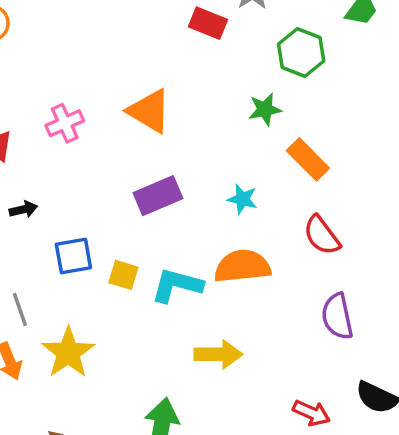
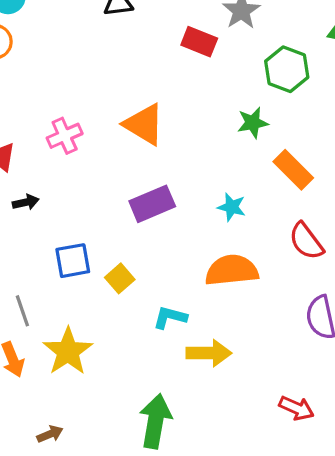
black arrow: (23, 209) -> (26, 202), moved
yellow square: (123, 275) -> (120, 278), turned 32
cyan L-shape: (177, 285) -> (170, 317), moved, size x0.7

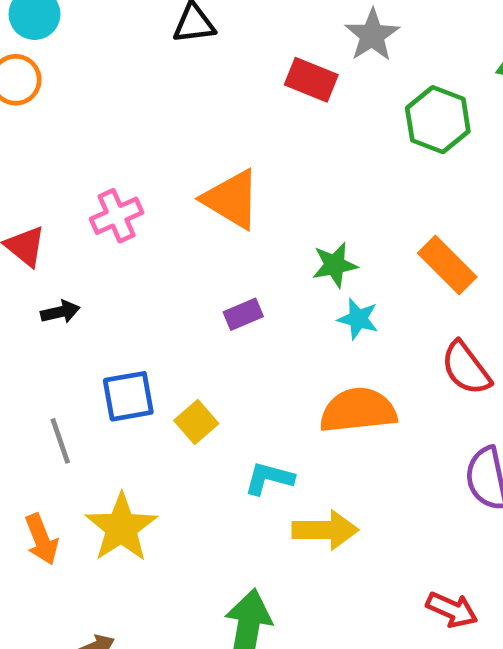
green star: (253, 123) -> (335, 265), moved
purple rectangle: (152, 204) -> (243, 314), size x0.6
gray line: (22, 311) -> (60, 441), moved

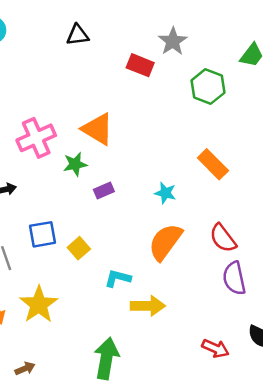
pink cross: (117, 216) -> (36, 138), size x1.4
green star: (335, 265) -> (75, 164), moved
red semicircle: (466, 368) -> (223, 238), moved
orange semicircle: (358, 410) -> (165, 242), turned -48

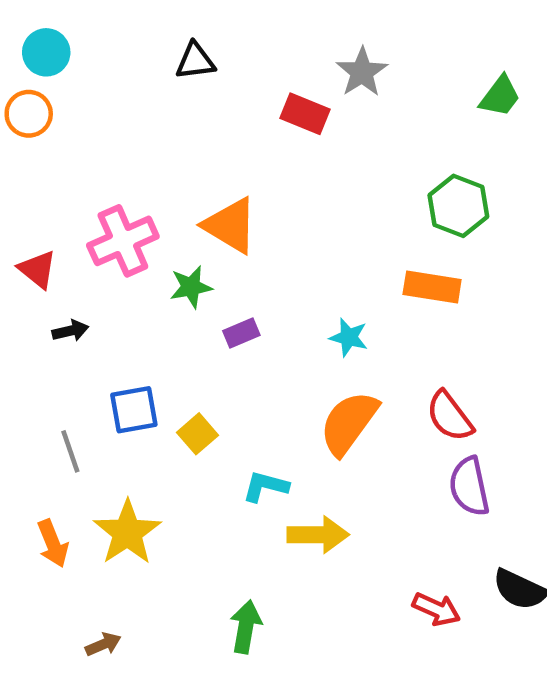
green hexagon: (208, 86) -> (458, 206), moved
orange rectangle: (213, 164) -> (432, 287), turned -36
green arrow: (106, 358) -> (246, 627), size x0.7

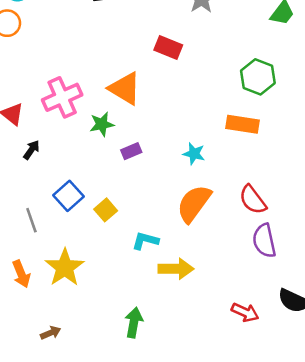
red rectangle: (305, 114) -> (168, 47), moved
black arrow: (70, 331) -> (31, 150), turned -42
blue square: (134, 410) -> (69, 196), turned -32

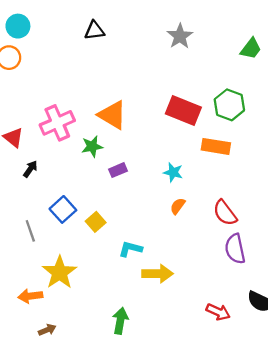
red rectangle: (168, 47) -> (183, 110), moved, size x1.4
orange semicircle: (194, 204) -> (178, 206), moved, size x0.5
orange arrow: (21, 274) -> (30, 296), moved, turned 105

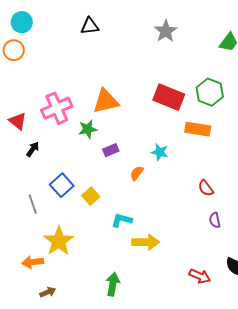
orange triangle: (112, 115) -> (106, 101), turned -44
orange semicircle: (178, 206) -> (137, 173), moved
red semicircle: (225, 213) -> (206, 188), size x0.7
purple semicircle: (235, 249) -> (215, 220), size x0.6

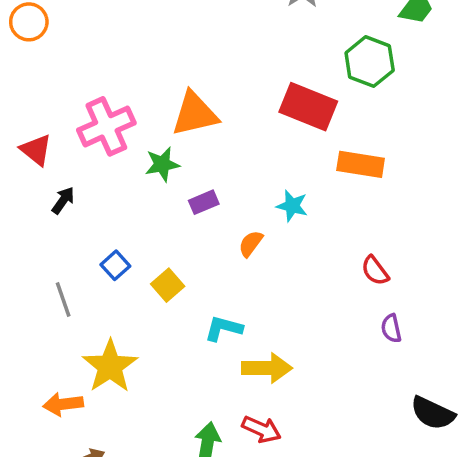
green hexagon: (210, 92) -> (370, 62), moved
blue square: (62, 185) -> (115, 265), size x0.7
red arrow: (200, 276) -> (261, 429), moved

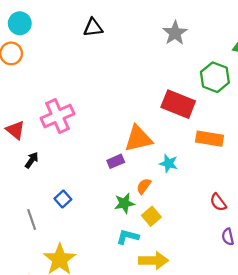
orange triangle: (195, 114) -> (138, 139), moved
green star: (162, 164) -> (124, 203), moved
yellow square: (168, 285) -> (151, 216), moved

